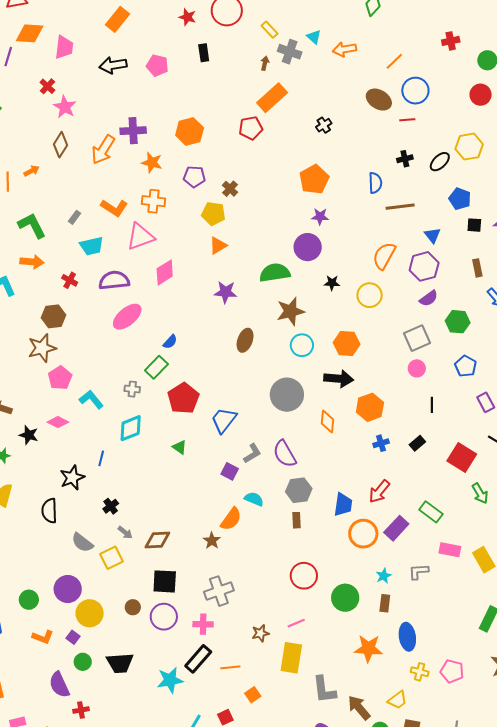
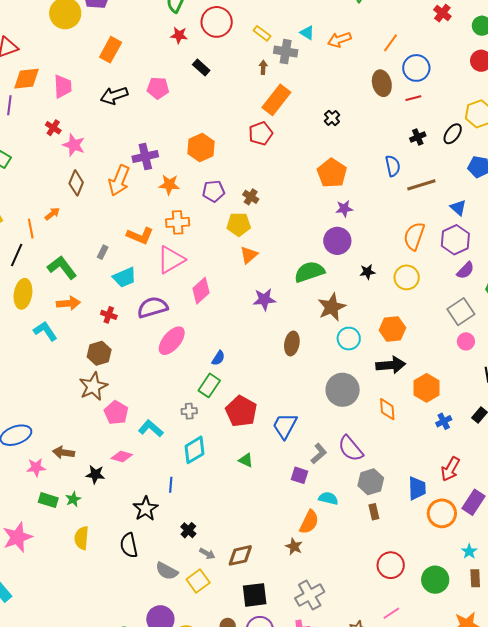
red cross: (451, 41) -> (442, 13), turned -30
black rectangle: (204, 53) -> (201, 67), turned -30
brown ellipse: (379, 100) -> (382, 83), turned 55

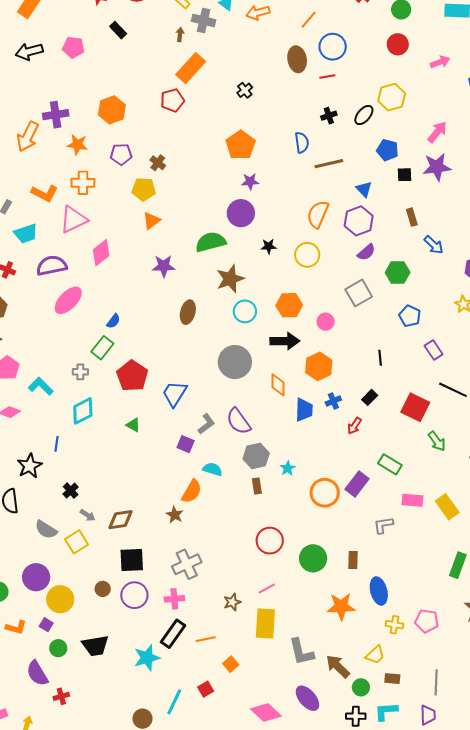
pink circle: (466, 341) -> (326, 322), moved
red arrow: (450, 469) -> (354, 426), moved, size x0.7
blue trapezoid: (417, 488) -> (304, 410), moved
cyan star: (469, 551) -> (288, 468), moved

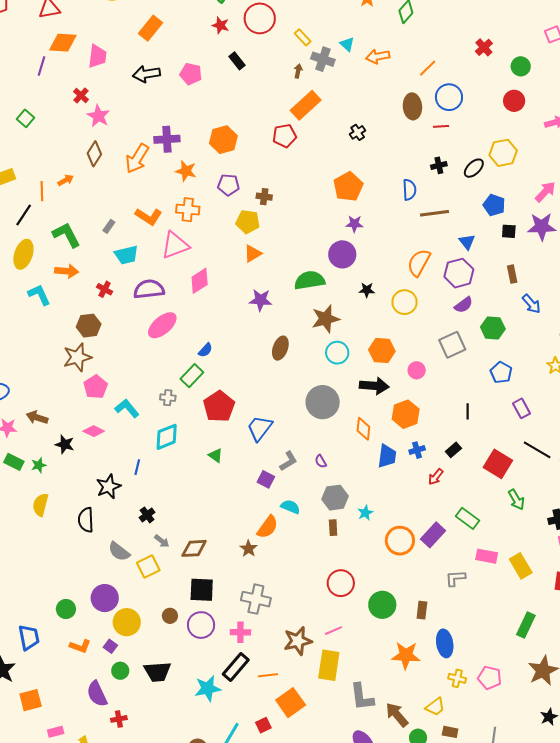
brown cross: (158, 163) -> (264, 197), turned -35
purple semicircle: (238, 421) -> (321, 461), size x0.5
gray cross: (187, 564) -> (256, 599), turned 32
brown star: (232, 602) -> (298, 641), size x1.6
orange square: (231, 664) -> (291, 703), size x1.8

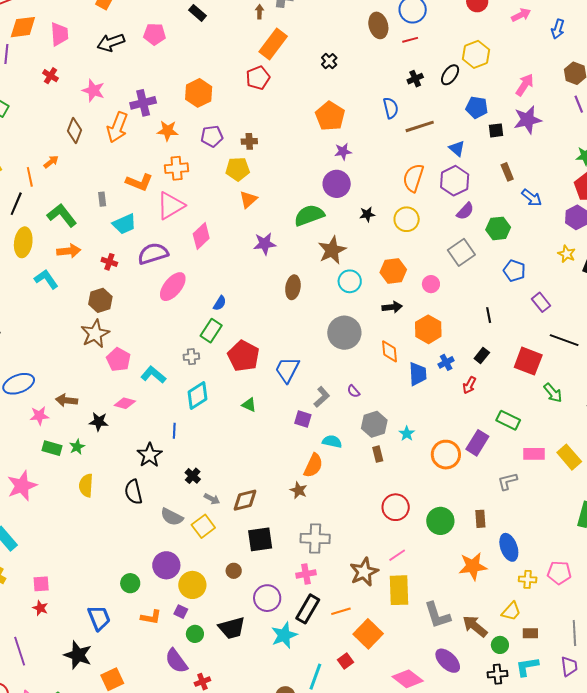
pink star: (98, 116) -> (93, 90), moved
gray rectangle: (109, 226) -> (102, 199), turned -32
black arrow: (374, 386) -> (392, 307), size x0.7
purple circle: (201, 625) -> (267, 598), moved

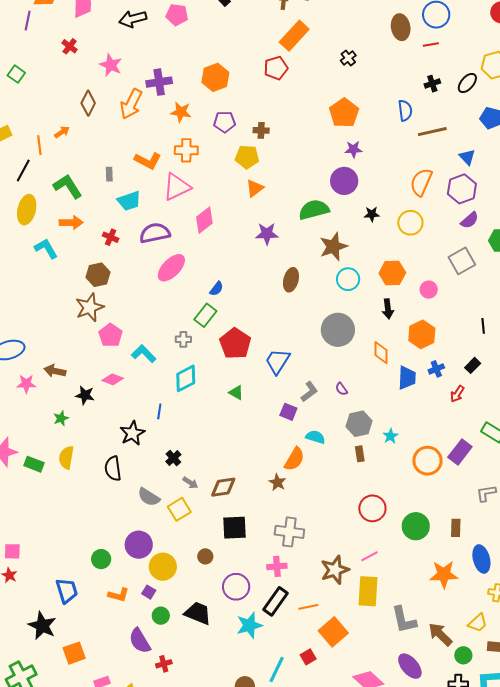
black arrow: (392, 307) -> (388, 309), turned 84
green rectangle: (52, 448) -> (34, 464), moved
black trapezoid: (232, 628) -> (198, 613), turned -148

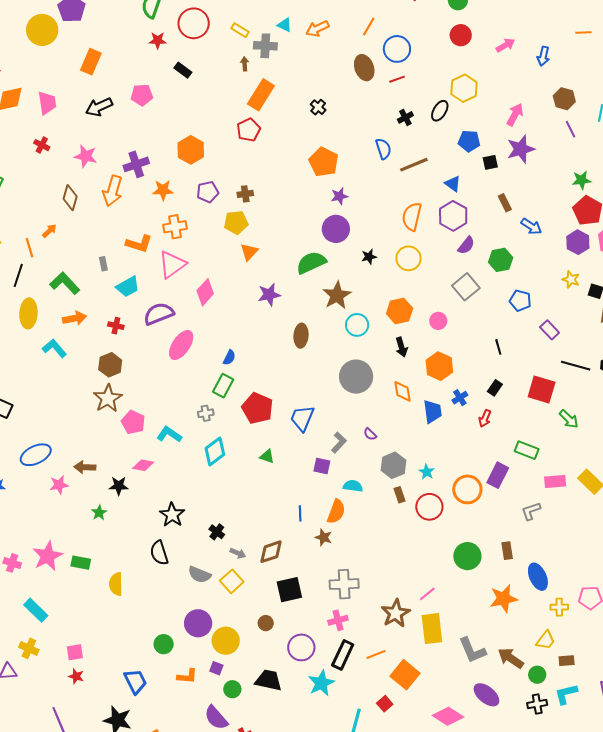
blue line: (159, 411) -> (300, 513), moved
yellow semicircle: (66, 458) -> (116, 584), moved
red circle: (372, 508) -> (429, 507), moved

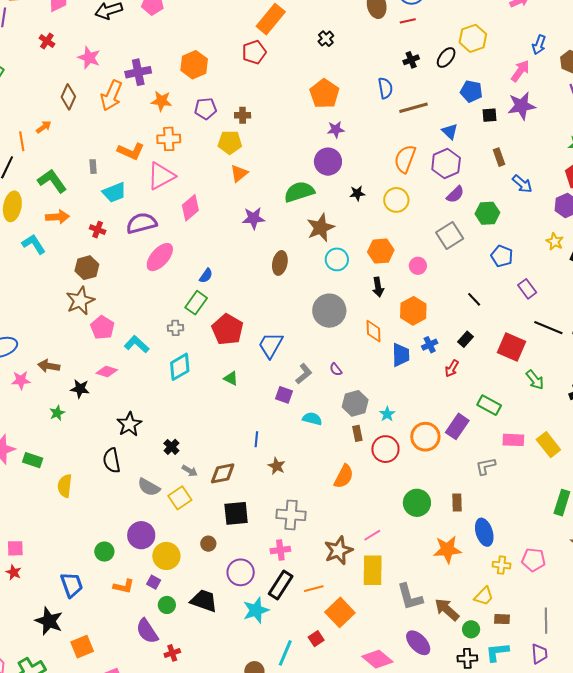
blue arrow: (543, 56) -> (539, 45), moved
black line: (498, 347) -> (474, 299), turned -35
orange semicircle: (336, 511) -> (344, 476), moved

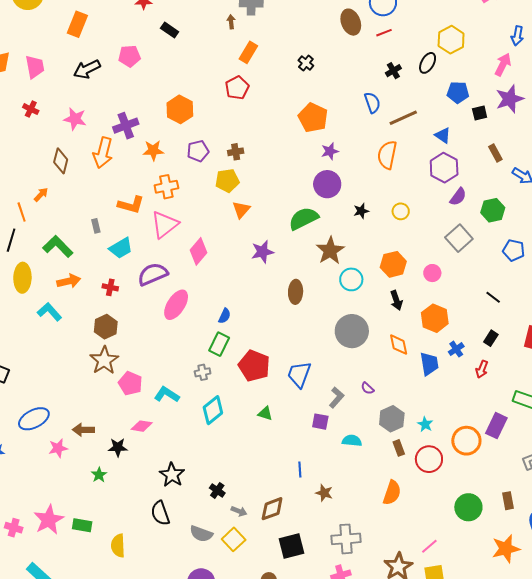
orange rectangle: (271, 19) -> (248, 52), size x0.7
orange semicircle: (405, 159) -> (387, 155), moved
yellow circle: (396, 200) -> (401, 211), size x0.7

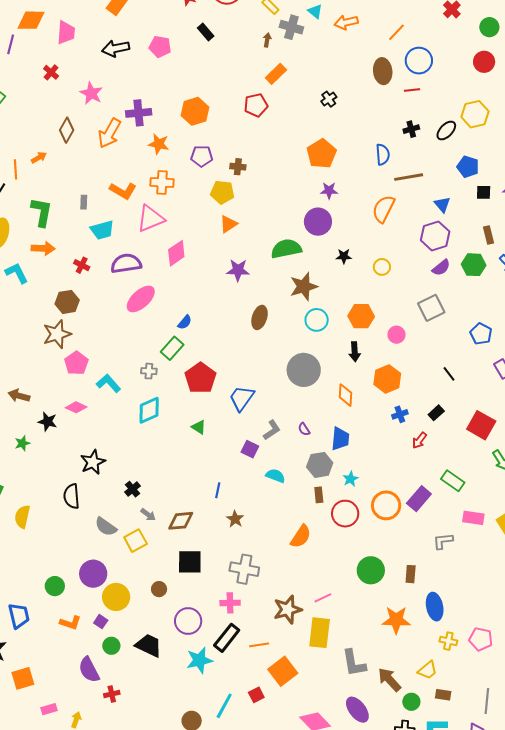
green hexagon: (493, 210) -> (474, 265), moved
green L-shape: (58, 246) -> (42, 212), turned 40
blue trapezoid: (429, 364) -> (340, 439), moved

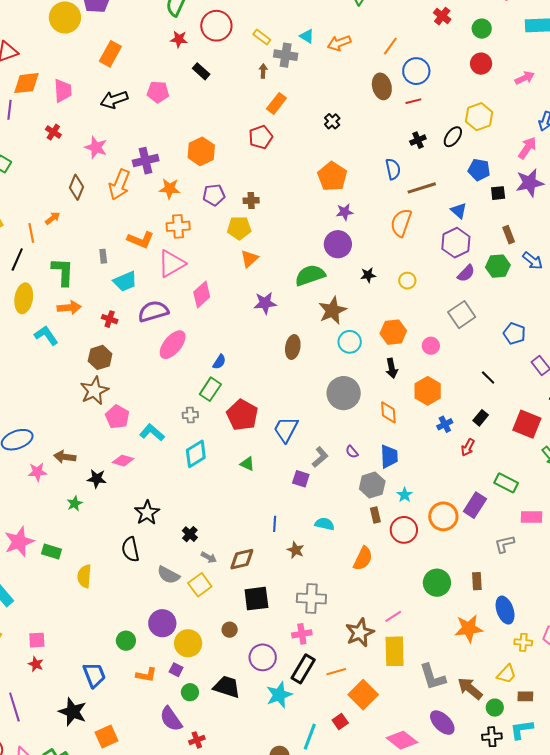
cyan semicircle: (275, 476) -> (325, 524), moved

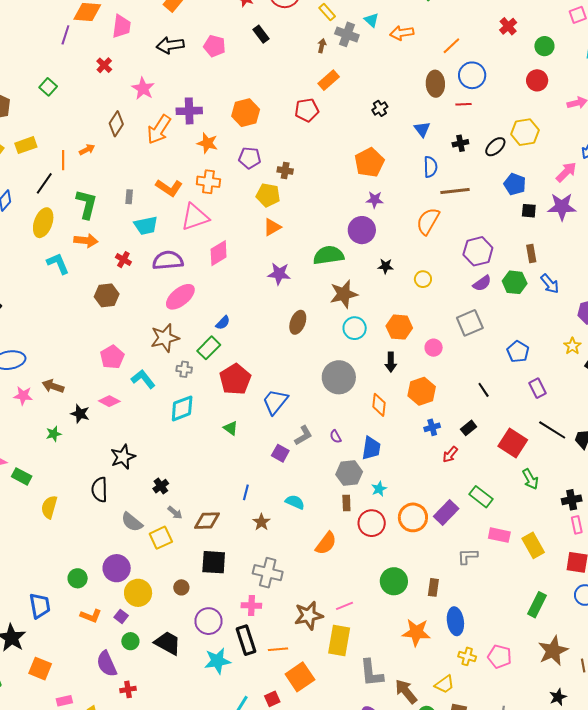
blue triangle: (459, 211) -> (422, 129), moved
brown star: (94, 391) -> (165, 338), moved
black rectangle: (303, 669) -> (246, 640), turned -60
orange square: (107, 736) -> (40, 669), turned 35

